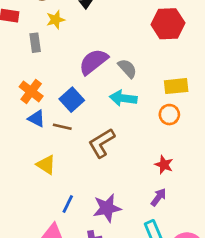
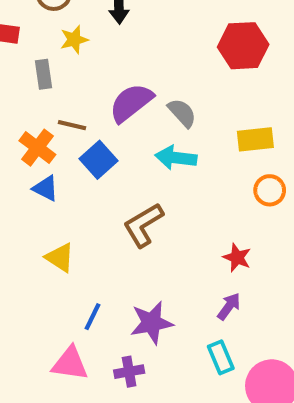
orange circle: (169, 115) -> (270, 190), moved
brown line: (62, 127) -> (72, 125), moved

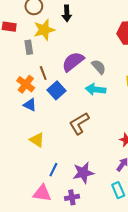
yellow star: (74, 40) -> (44, 30), size x1.5
brown line: (72, 125) -> (43, 73), turned 56

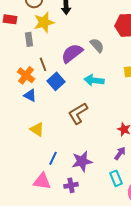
gray semicircle: (99, 67) -> (97, 45), moved

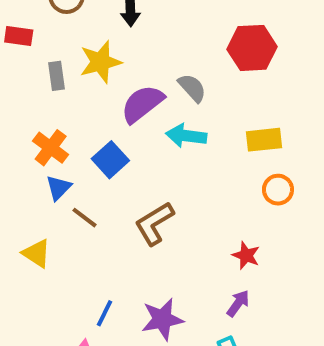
yellow star: (44, 22) -> (100, 62), moved
brown line: (43, 64) -> (84, 218), moved, turned -32
cyan arrow: (94, 80) -> (186, 136), moved
blue triangle: (30, 95) -> (59, 188), turned 48
yellow triangle: (37, 129) -> (37, 253), moved

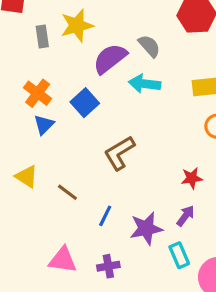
brown line: (84, 218) -> (67, 192), moved
red star: (246, 255) -> (192, 178), turned -30
blue line: (104, 313) -> (105, 216), moved
purple star: (162, 319) -> (146, 228), moved

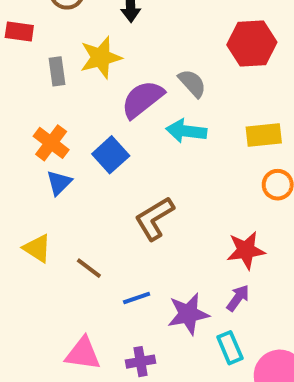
red star: (192, 178) -> (246, 250), size x1.4
blue line: (105, 216) -> (137, 298), turned 45

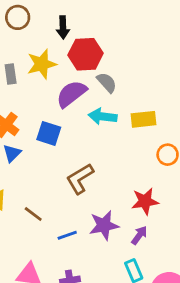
red hexagon: (252, 44) -> (86, 54), moved
yellow rectangle: (264, 135) -> (144, 119), moved
blue square: (111, 155) -> (49, 133), turned -30
purple star: (188, 314) -> (104, 225), moved

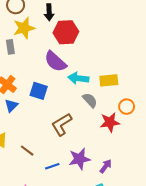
yellow star: (42, 64) -> (24, 28), moved
gray semicircle: (107, 82) -> (90, 100), moved
purple semicircle: (71, 94) -> (55, 62), turned -100
red star: (145, 201) -> (110, 122), moved

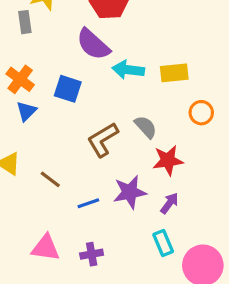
gray semicircle: (90, 100) -> (146, 127), moved
red star: (110, 122) -> (168, 160), moved

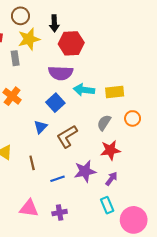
purple semicircle: (93, 44) -> (61, 73), turned -40
blue square: (68, 89) -> (55, 103), moved, turned 30
blue triangle: (26, 111) -> (41, 127), moved
gray semicircle: (146, 127) -> (104, 123), moved, turned -105
brown line: (50, 179) -> (32, 163), turned 40

